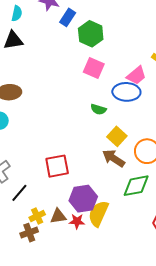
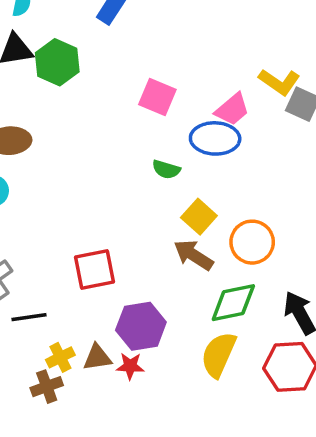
green hexagon: (91, 34) -> (57, 62), moved
black line: (19, 193) -> (29, 317), turned 42
yellow semicircle: (98, 214) -> (219, 355), moved

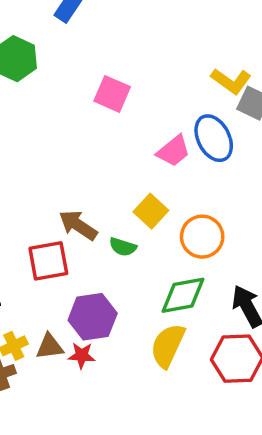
pink trapezoid: (232, 109) -> (173, 151), moved
blue ellipse: (215, 138) -> (214, 138), moved, turned 60
green semicircle: (166, 169) -> (123, 247), moved
brown arrow: (194, 255) -> (78, 225), moved

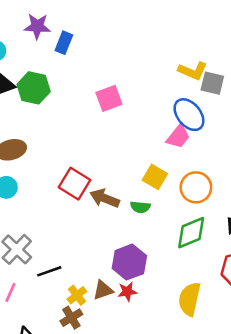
pink square: (112, 94) -> (109, 98), turned -32
pink trapezoid: (173, 151) -> (178, 137), moved
red square: (48, 261) -> (74, 184), moved, turned -36
yellow semicircle: (168, 346) -> (189, 299), moved

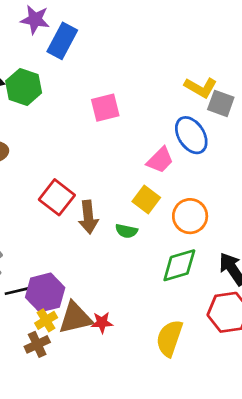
blue rectangle: (64, 43) -> (62, 41), size x1.4
pink trapezoid: (178, 137) -> (160, 160), moved
brown arrow: (105, 198) -> (88, 217), turned -124
purple hexagon: (129, 262) -> (45, 293), moved
brown triangle: (103, 290) -> (75, 318), size x1.5

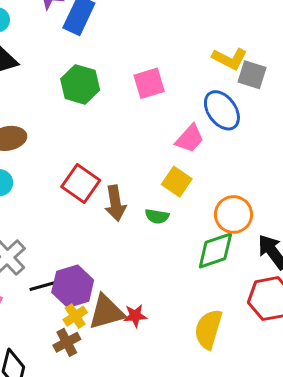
green hexagon: (24, 87) -> (80, 84), moved
pink square: (105, 108) -> (149, 83), moved
orange circle: (190, 216) -> (233, 214), moved

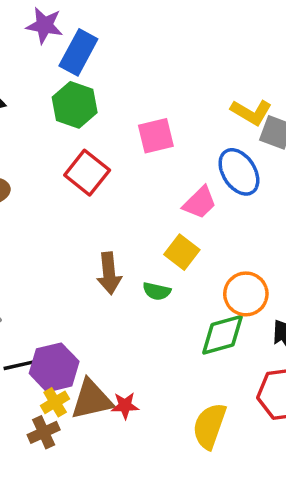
green hexagon: (80, 84) -> (75, 105), moved
red square: (81, 183) -> (87, 173), moved

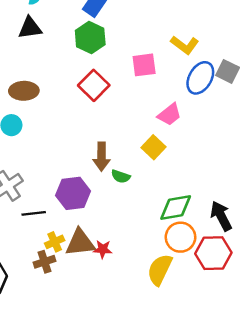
yellow L-shape: (251, 112) -> (185, 45), moved
blue ellipse: (239, 172) -> (200, 78), moved, turned 56
green semicircle: (157, 291) -> (121, 176), moved
orange circle: (246, 294) -> (180, 237), moved
purple hexagon: (54, 367) -> (73, 193), moved

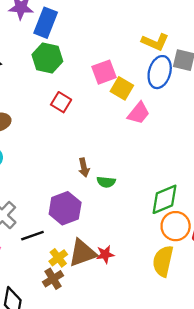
yellow L-shape: (185, 45) -> (155, 42), moved
red square: (94, 85) -> (61, 102), size x0.7
yellow square: (153, 147) -> (122, 88), moved
brown arrow: (102, 157) -> (84, 167), size x0.7

